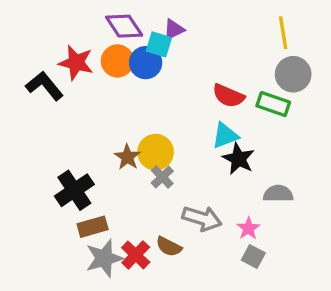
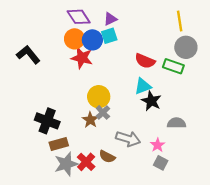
cyan square: (159, 44) -> (109, 36), moved, turned -35
red star: (76, 63) -> (82, 58), moved
brown star: (127, 157) -> (90, 120), moved
black cross: (74, 190) -> (47, 121), turned -35

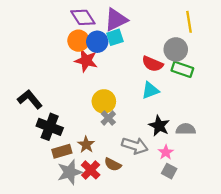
purple triangle: (110, 19) -> (116, 20), size x1.6
gray circle: (186, 47) -> (176, 49), moved
black L-shape: (28, 55) -> (30, 99), moved
black star: (151, 101) -> (159, 126), moved
brown star: (90, 120) -> (86, 145), moved

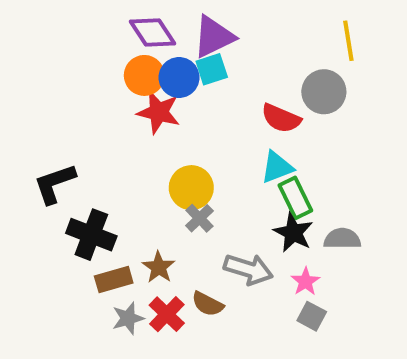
green rectangle: (182, 69) -> (295, 198), moved, turned 45
black L-shape: (30, 99) -> (55, 184), turned -70
gray star: (70, 172) -> (128, 318), size x0.7

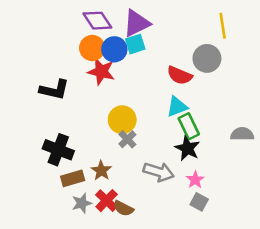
black L-shape: (55, 184) -> (54, 90), moved, turned -148
gray semicircle: (342, 239) -> (242, 134), moved
brown semicircle: (208, 304) -> (123, 208), moved

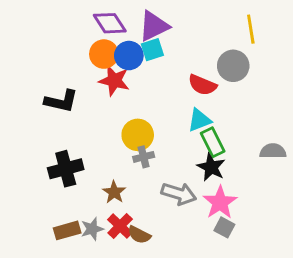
gray cross: (127, 139) -> (144, 157), turned 30
black cross: (58, 150) -> (66, 169), turned -36
brown rectangle: (73, 178) -> (67, 230), moved
pink star: (195, 180) -> (220, 202), size x1.6

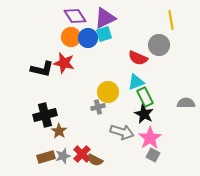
red star: (114, 81) -> (64, 63), moved
yellow circle: (138, 135) -> (108, 92), moved
brown star: (114, 192) -> (59, 131), moved

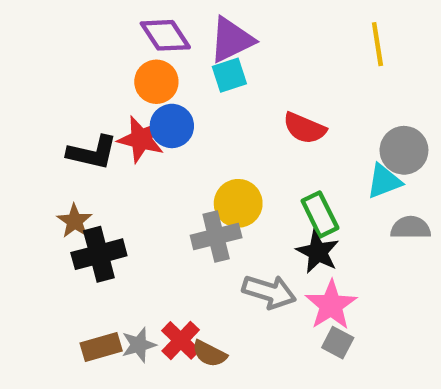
blue circle: (88, 38) -> (172, 126), moved
gray circle: (159, 45) -> (404, 150), moved
cyan triangle: (136, 82) -> (384, 181), moved
gray cross: (98, 107) -> (216, 237), size x1.5
brown star: (59, 131) -> (75, 221), moved

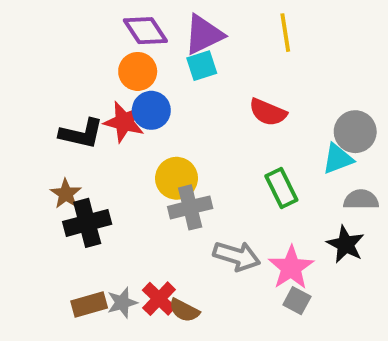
yellow line: (377, 44) -> (285, 33), moved
yellow circle: (238, 203) -> (177, 178), moved
black star: (318, 252) -> (345, 244), moved

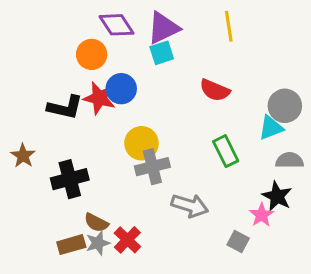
orange circle: (138, 71) -> (92, 54), moved
brown star: (66, 194) -> (23, 156), moved
pink star: (291, 268) -> (261, 215), moved, size x0.7
brown semicircle: (184, 310) -> (96, 223), moved

